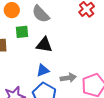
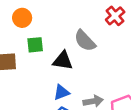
gray semicircle: (41, 14) -> (85, 41), moved

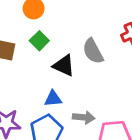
green square: (35, 45) -> (39, 41), turned 35

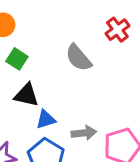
black triangle: (64, 66) -> (26, 95), moved

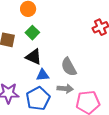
gray semicircle: (78, 58) -> (69, 67), moved

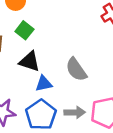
gray arrow: (65, 89) -> (75, 112), moved

